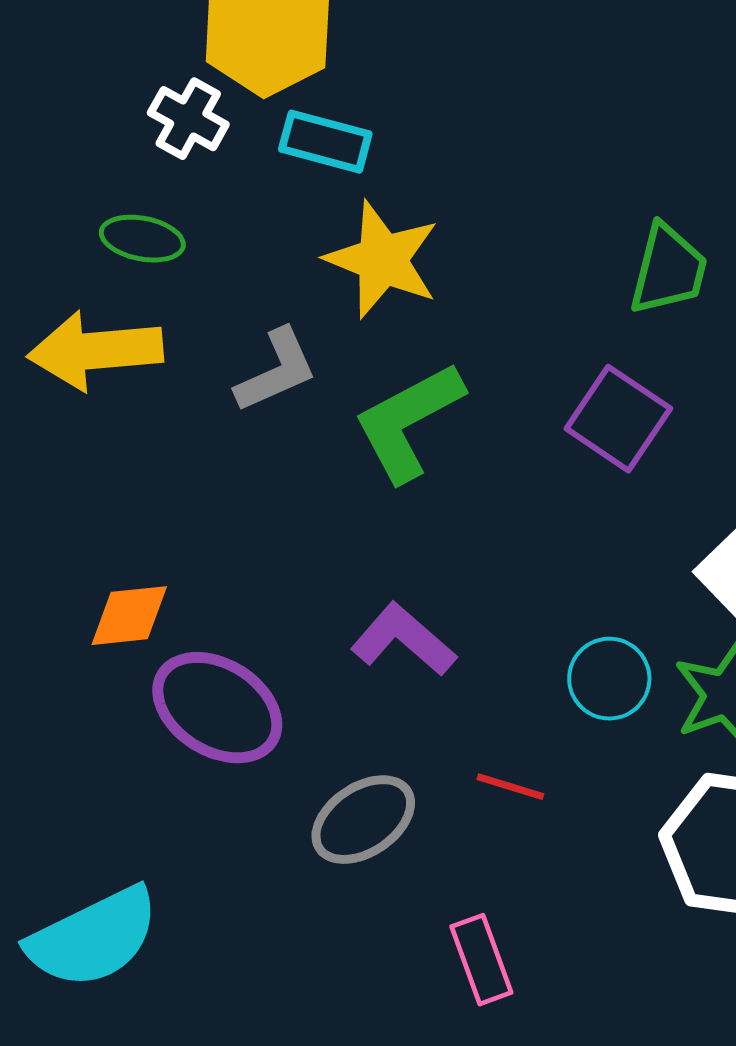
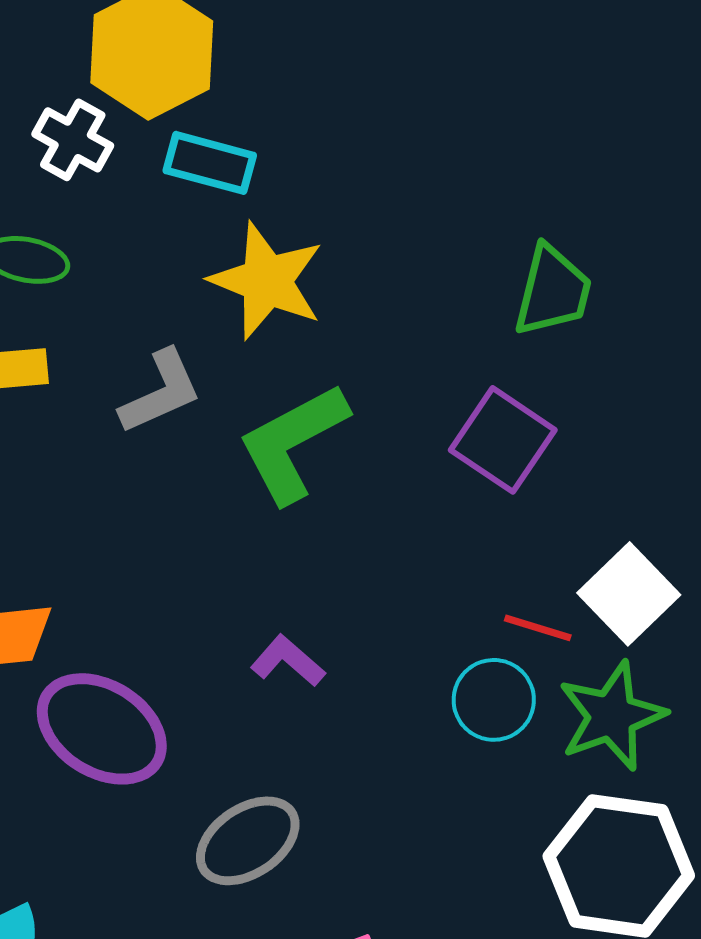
purple L-shape: (403, 640) -> (288, 661), size x0.7
red line: (510, 787) -> (538, 628), moved

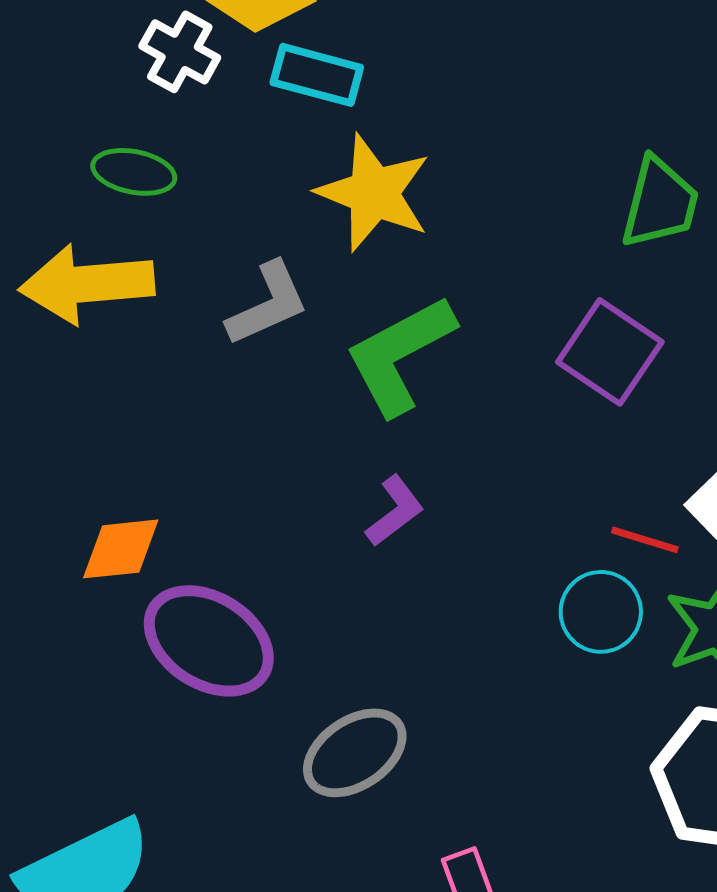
purple L-shape: (288, 661) -> (395, 511), moved, turned 102

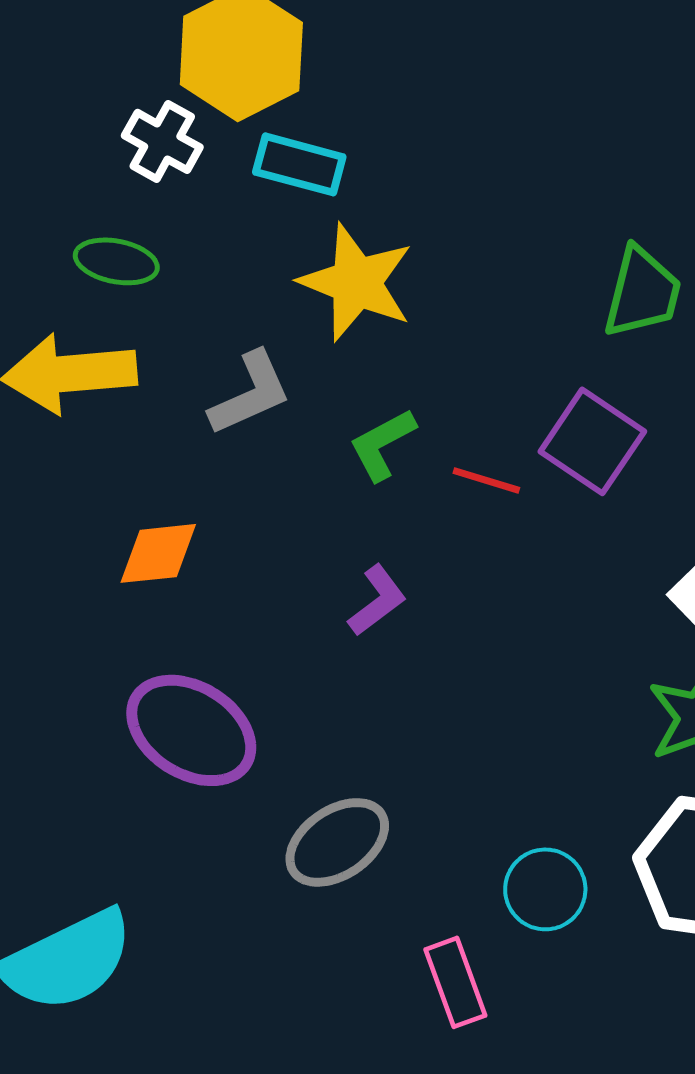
green L-shape: (400, 355) -> (382, 444), size x0.6
red line: (645, 540) -> (486, 480), moved
orange diamond: (121, 549) -> (158, 553), moved
cyan circle: (601, 612) -> (545, 889), moved

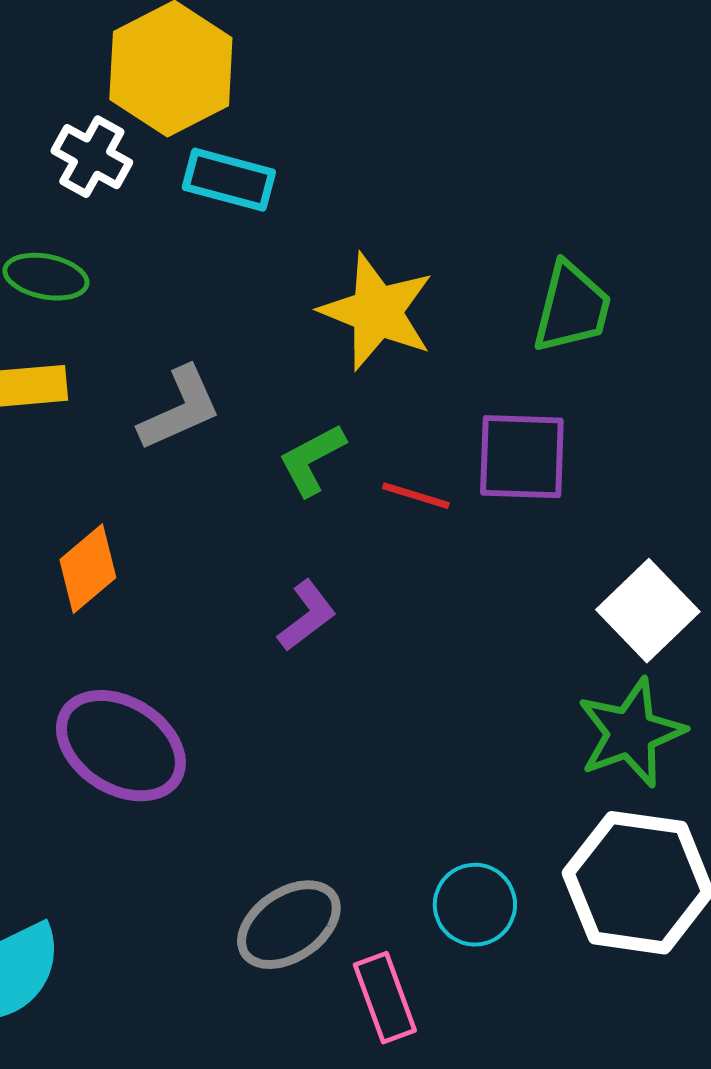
yellow star: (356, 282) -> (377, 312), moved
purple square: (592, 441) -> (522, 457), turned -32
orange diamond: (158, 553) -> (88, 569), turned -34
gray ellipse: (337, 842) -> (289, 925), moved

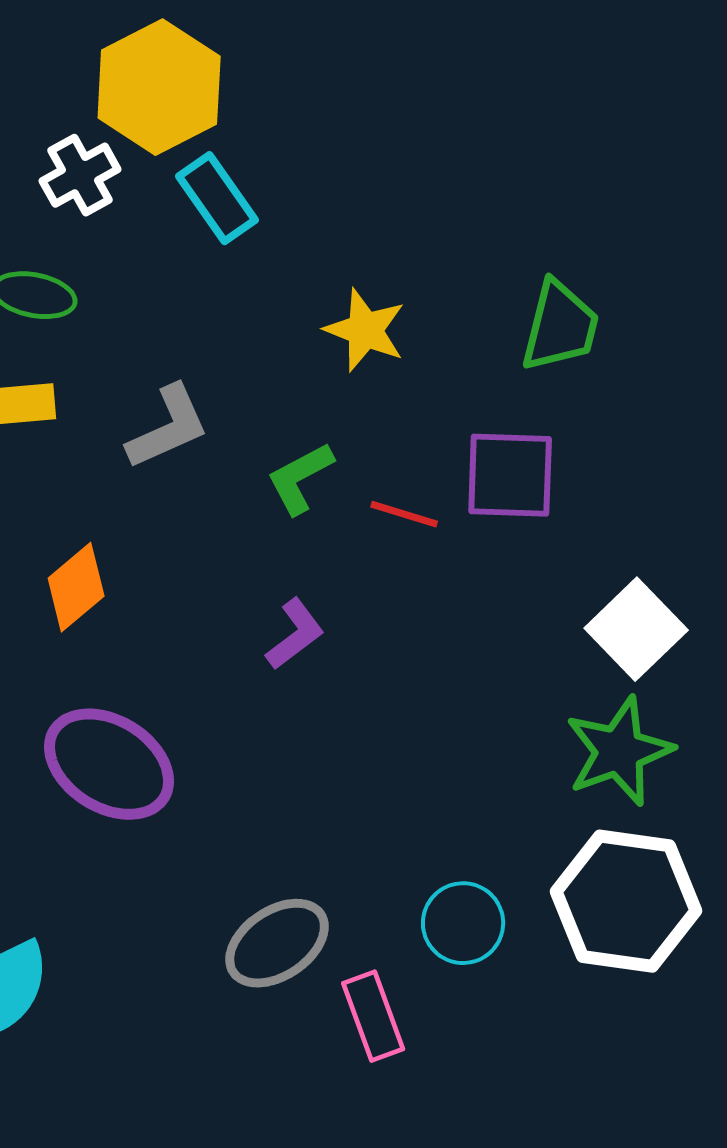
white cross: (92, 157) -> (80, 175), turned 32
cyan rectangle: (229, 180) -> (217, 198), turned 40
yellow star: (377, 312) -> (365, 330), size x0.7

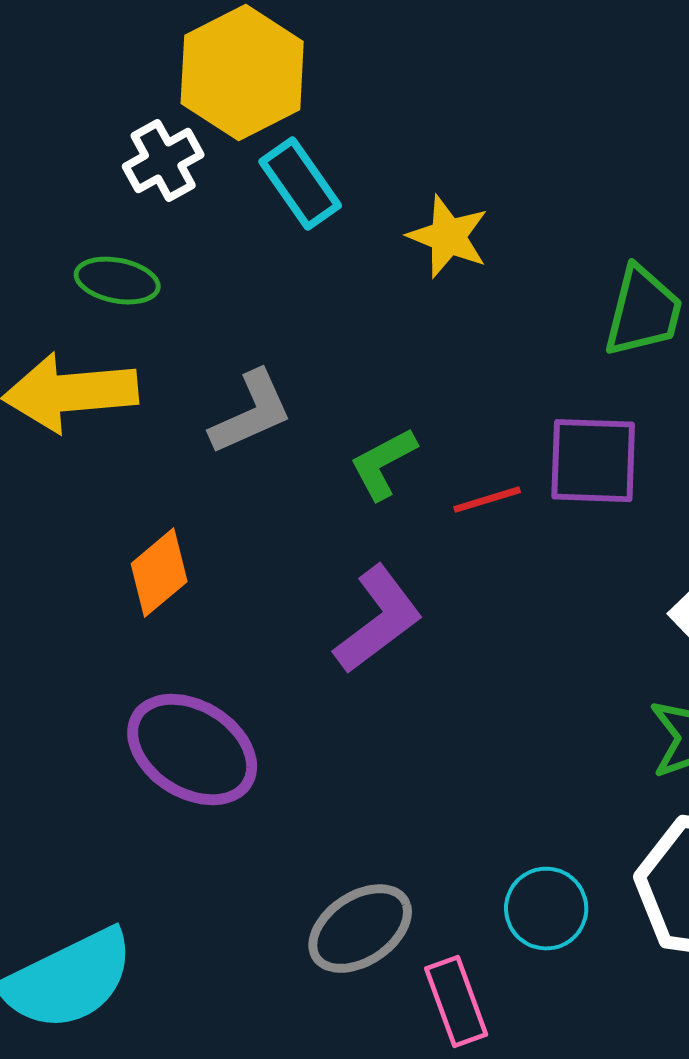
yellow star: (365, 330) -> (448, 237), moved
red line: (404, 514) -> (487, 500), turned -34
purple L-shape: (295, 634) -> (378, 620), size x1.5

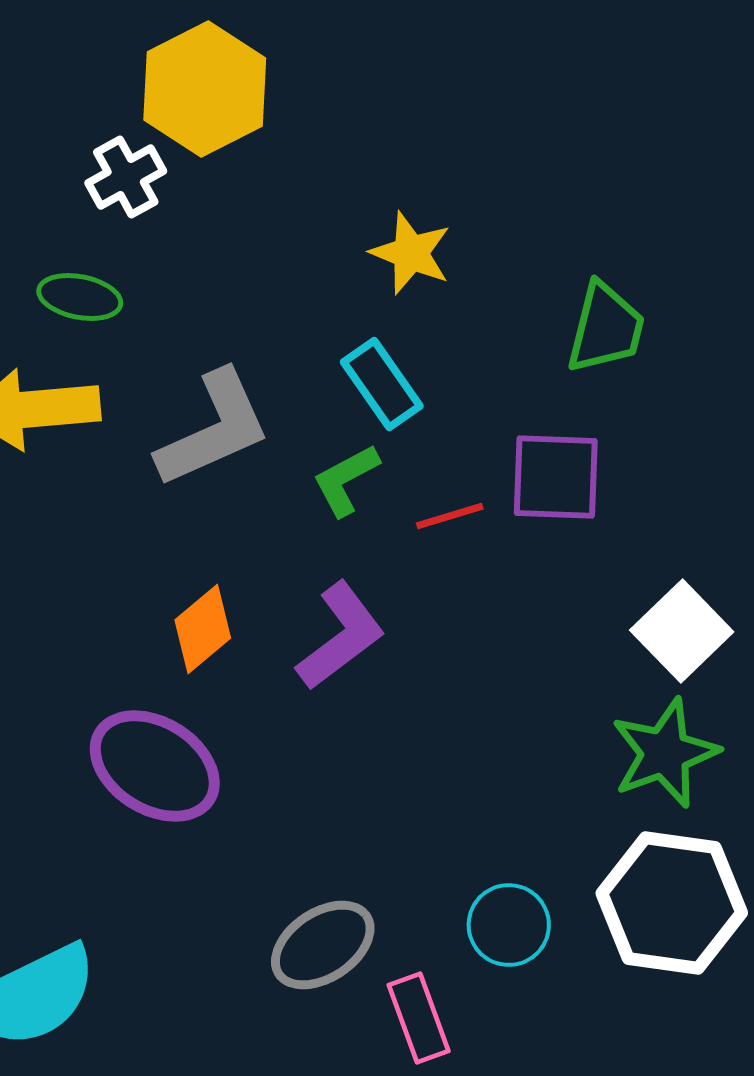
cyan rectangle: (300, 184) -> (382, 384), moved
gray L-shape: (251, 413) -> (214, 429), size x1.4
orange diamond: (159, 573) -> (203, 629), moved

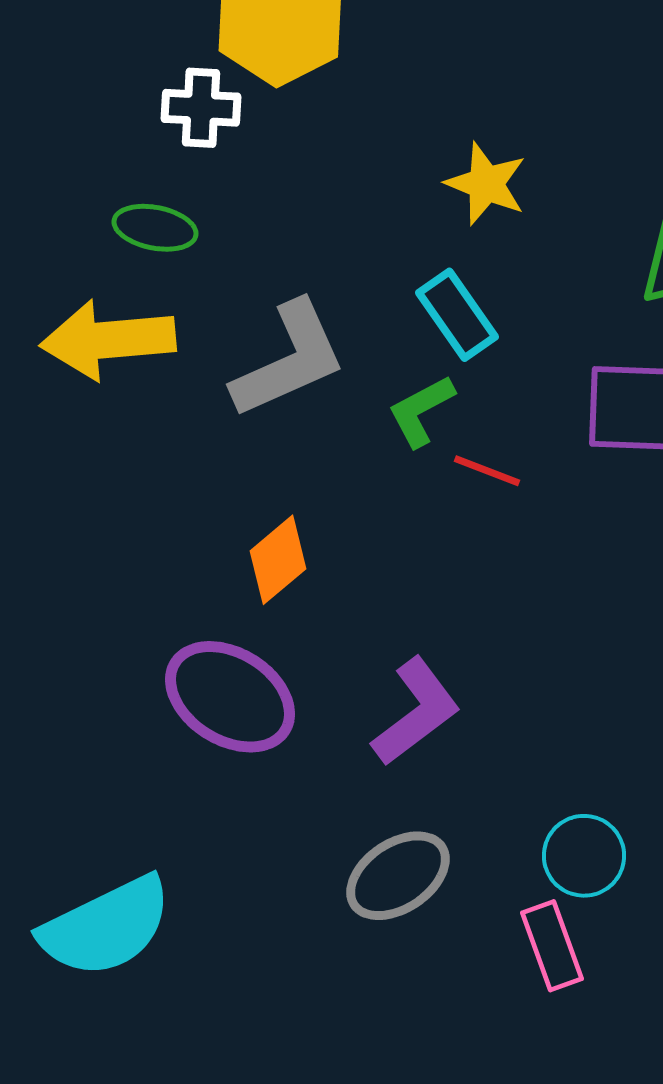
white cross: (126, 177) -> (201, 108), turned 32
red line: (450, 516) -> (487, 471), moved, turned 38
purple L-shape: (341, 636) -> (416, 712), moved
pink rectangle: (419, 1018) -> (552, 946), moved

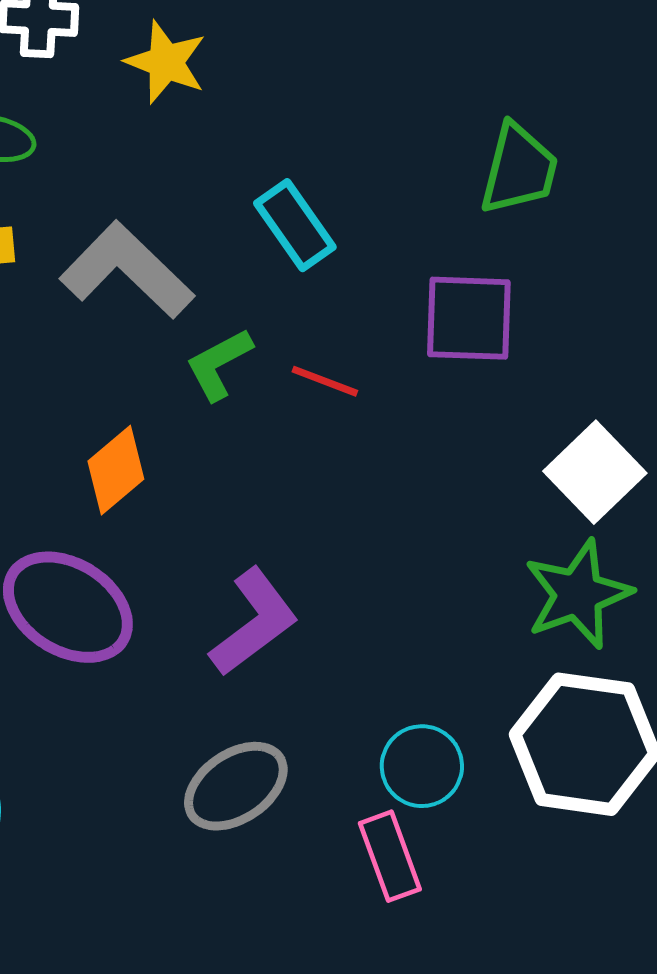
yellow star: (486, 184) -> (166, 62), moved
gray L-shape: (289, 360) -> (127, 270), turned -112
green L-shape: (421, 411) -> (219, 364), moved

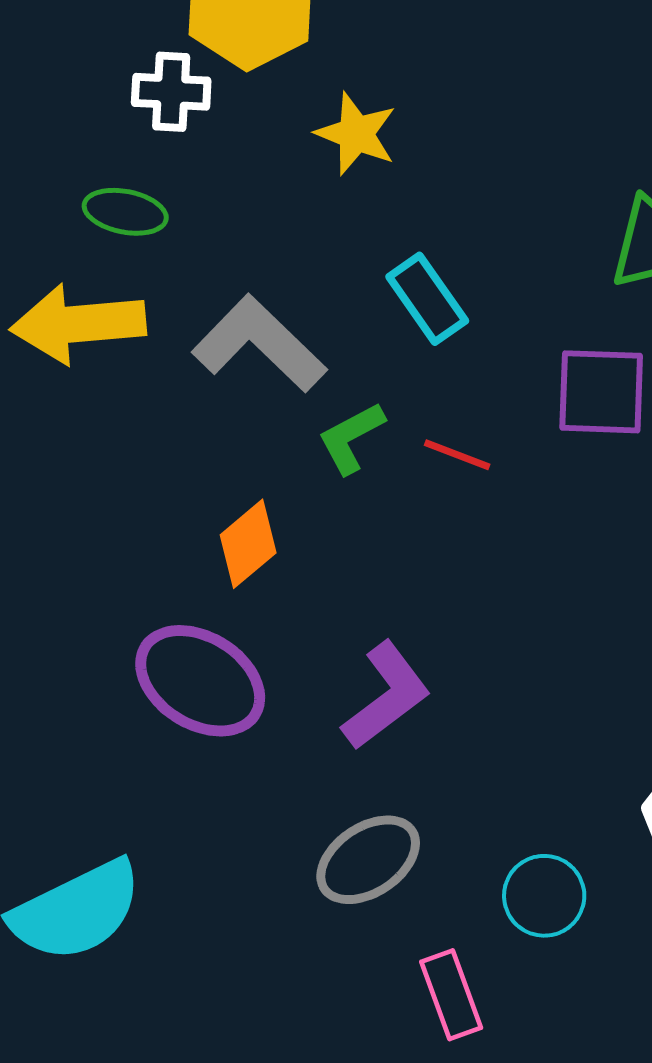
yellow star: (166, 62) -> (356, 134), moved
cyan circle: (422, 766) -> (544, 896), moved
pink rectangle: (390, 856) -> (451, 995), moved

